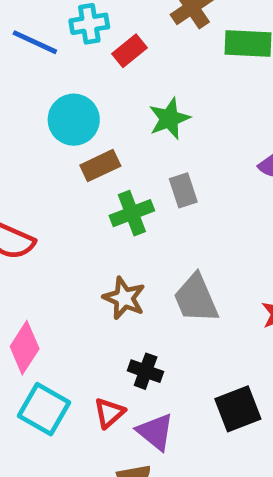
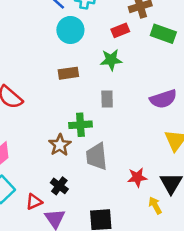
red rectangle: (130, 51) -> (120, 30), moved
cyan circle: (74, 120) -> (70, 30), moved
green cross: (132, 213) -> (80, 125), moved

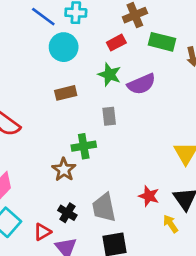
green star: (111, 60) -> (110, 75), turned 30
purple semicircle: (163, 99) -> (141, 84), moved
gray trapezoid: (97, 156) -> (104, 208), moved
red star: (137, 177) -> (149, 196), turned 30

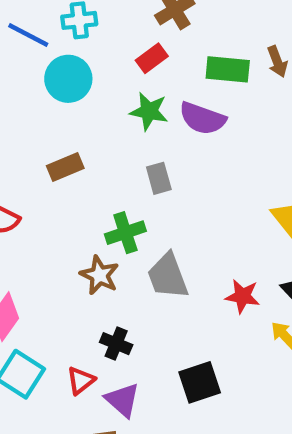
green rectangle: (162, 42) -> (228, 69), moved
purple semicircle: (141, 84) -> (202, 118), turned 52
brown rectangle: (66, 93) -> (65, 167), moved
gray trapezoid: (104, 208) -> (168, 276), moved

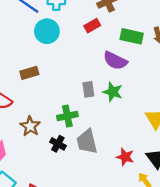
green star: (149, 111) -> (113, 92), moved
brown rectangle: (65, 167) -> (29, 73), moved
brown star: (100, 275) -> (30, 126), moved
black cross: (116, 344) -> (58, 144), moved

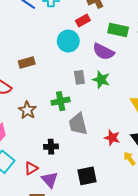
cyan circle: (47, 31) -> (68, 41), moved
black cross: (58, 144) -> (51, 147), moved, turned -32

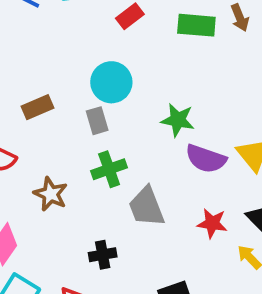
cyan circle: (68, 41) -> (111, 82), moved
purple semicircle: (103, 52) -> (206, 159), moved
gray rectangle: (79, 77) -> (97, 121), moved

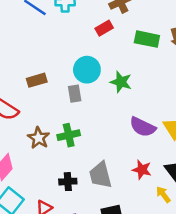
green star: (178, 120) -> (121, 82), moved
green cross: (109, 169) -> (69, 135), moved
gray trapezoid: (147, 207) -> (100, 175), moved

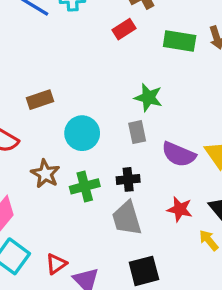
cyan circle: (87, 70) -> (82, 133), moved
gray rectangle: (75, 94) -> (137, 132), moved
green cross: (69, 135) -> (85, 186), moved
black cross: (68, 182) -> (128, 179), moved

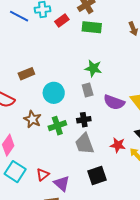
red rectangle: (124, 29) -> (62, 20), moved
green rectangle: (180, 41) -> (92, 27), moved
red star: (180, 209) -> (118, 145), moved

